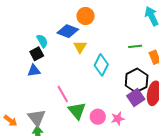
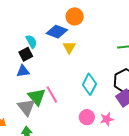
cyan diamond: (101, 65) -> (89, 84), moved
green triangle: (77, 111) -> (37, 97), moved
gray triangle: (37, 118) -> (26, 107), moved

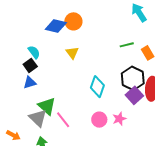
blue diamond: (57, 32) -> (56, 26), moved
pink line: (52, 94) -> (63, 120), moved

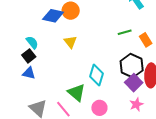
blue triangle: (30, 83) -> (29, 73), turned 32
green triangle: (47, 106) -> (76, 93), moved
pink star: (119, 119) -> (136, 104), moved

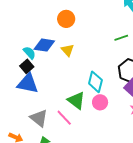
blue diamond: (53, 16) -> (44, 45), moved
blue triangle: (29, 73) -> (28, 83), size x1.6
pink circle: (99, 108) -> (100, 102), moved

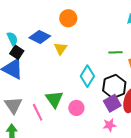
cyan semicircle: (29, 53) -> (12, 39), moved
black square: (27, 66) -> (17, 52), turned -32
cyan diamond: (95, 82) -> (87, 76), moved

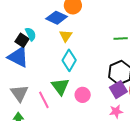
blue diamond: (40, 37) -> (57, 18), moved
cyan semicircle: (12, 39) -> (31, 34), moved
cyan diamond: (87, 76) -> (69, 60), moved

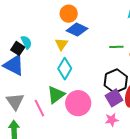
blue diamond: (57, 18) -> (77, 30), moved
green triangle: (60, 86) -> (56, 95), turned 30
pink circle: (83, 95) -> (78, 103), size x1.6

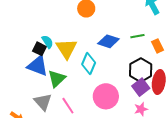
blue diamond: (77, 30) -> (108, 41), moved
yellow triangle: (61, 44) -> (67, 49), moved, size x1.6
green triangle: (56, 95) -> (57, 79), moved

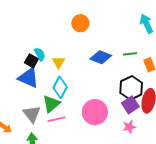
yellow triangle: (67, 49) -> (58, 62), size x0.6
cyan diamond: (89, 63) -> (60, 87), moved
green triangle: (57, 79) -> (51, 104), moved
pink line: (68, 106) -> (57, 119), turned -72

